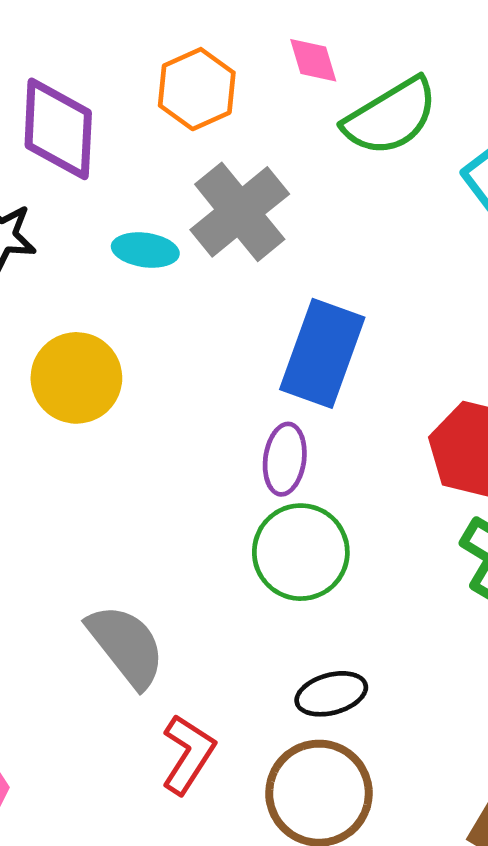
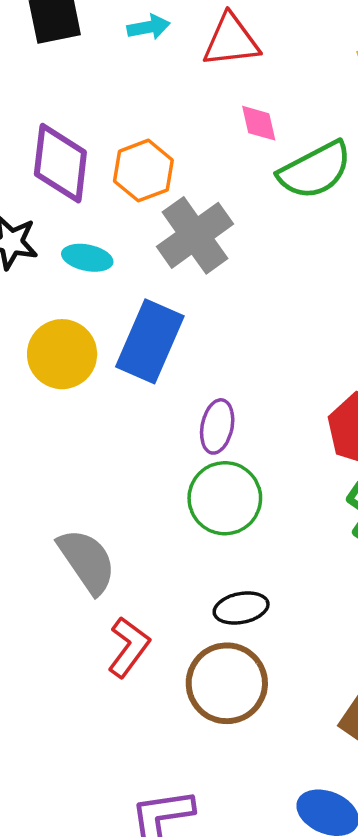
orange hexagon: (197, 89) -> (143, 171), moved
cyan ellipse: (145, 250) -> (87, 258), moved
blue rectangle: (322, 353) -> (150, 341), moved

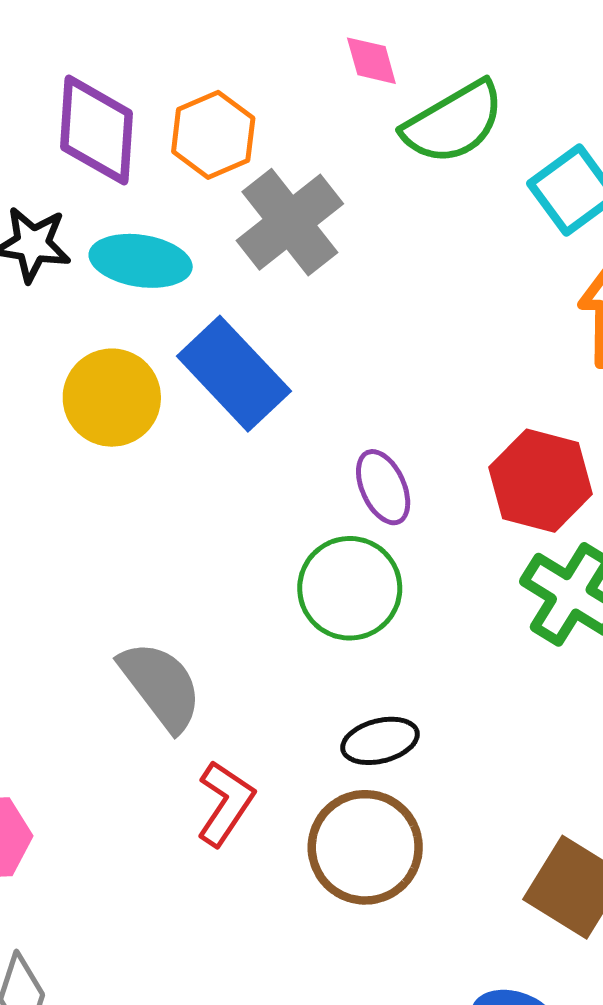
cyan ellipse: (87, 258) -> (141, 261), size x1.4
blue rectangle: (150, 341) -> (234, 374), turned -64
purple ellipse: (217, 426) -> (383, 487), moved, turned -33

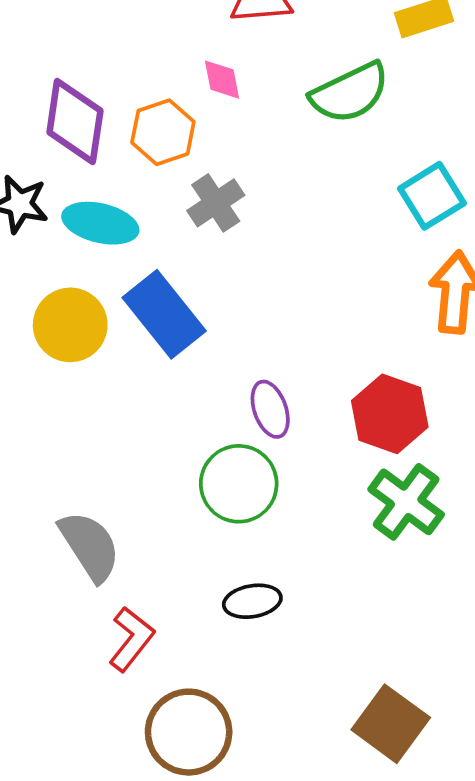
pink diamond: (371, 61) -> (222, 80), moved
green semicircle: (454, 123) -> (350, 93), moved
gray cross: (290, 222) -> (216, 203), size x0.7
brown circle: (365, 847) -> (189, 732), moved

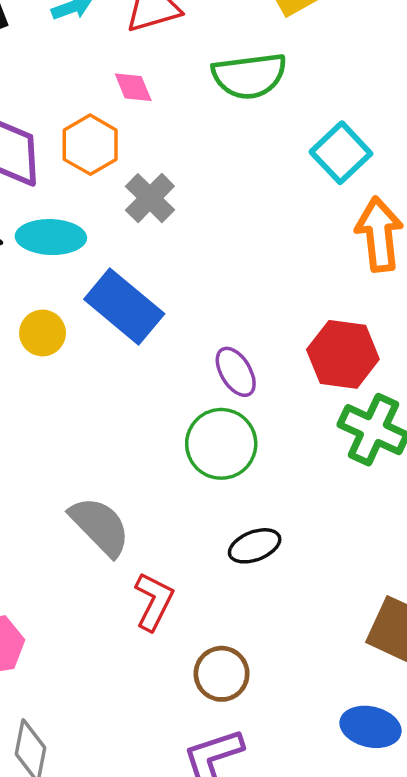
green semicircle: (350, 93) -> (249, 76), turned 30
yellow circle: (70, 325) -> (43, 333), size x0.7
brown circle: (189, 732) -> (222, 674), size x0.7

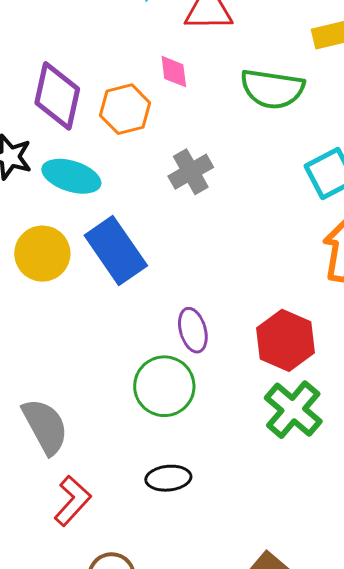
gray cross: (150, 198) -> (191, 172), moved
yellow circle: (43, 333) -> (42, 254), size x1.4

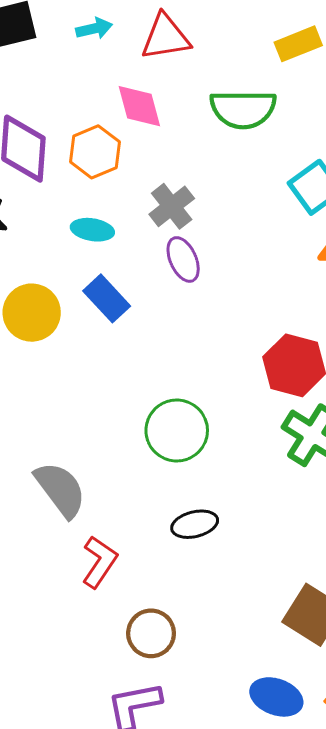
pink diamond: (174, 72) -> (139, 106), size x1.4
cyan ellipse: (71, 176) -> (92, 230), moved, size x0.7
blue rectangle: (116, 251) -> (107, 298), size x0.7
purple ellipse: (193, 330) -> (183, 259), moved

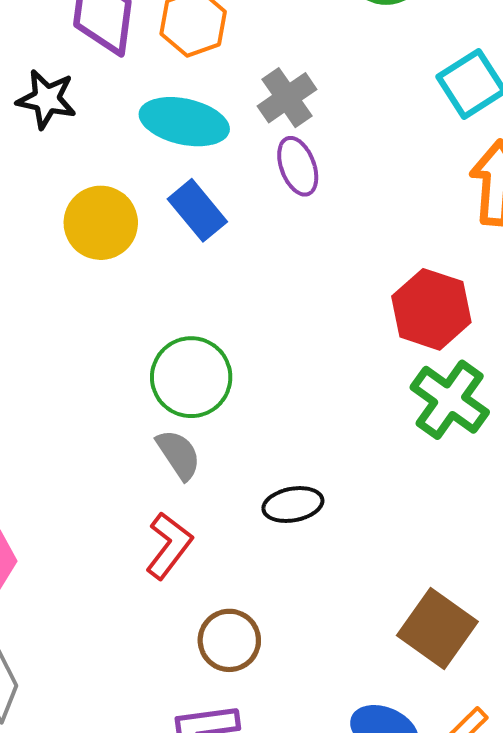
cyan ellipse: (92, 230) -> (184, 122), size x1.6
green circle: (177, 431) -> (191, 377), moved
gray semicircle: (60, 489) -> (179, 455), moved, size x0.7

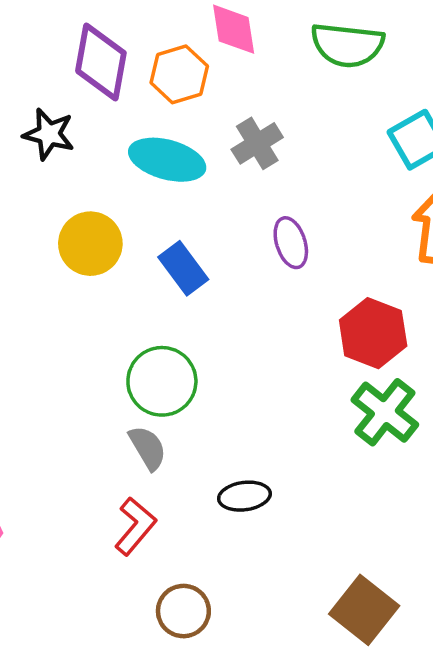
purple ellipse: (298, 166) -> (291, 243), moved
blue rectangle: (197, 210) -> (183, 268), moved

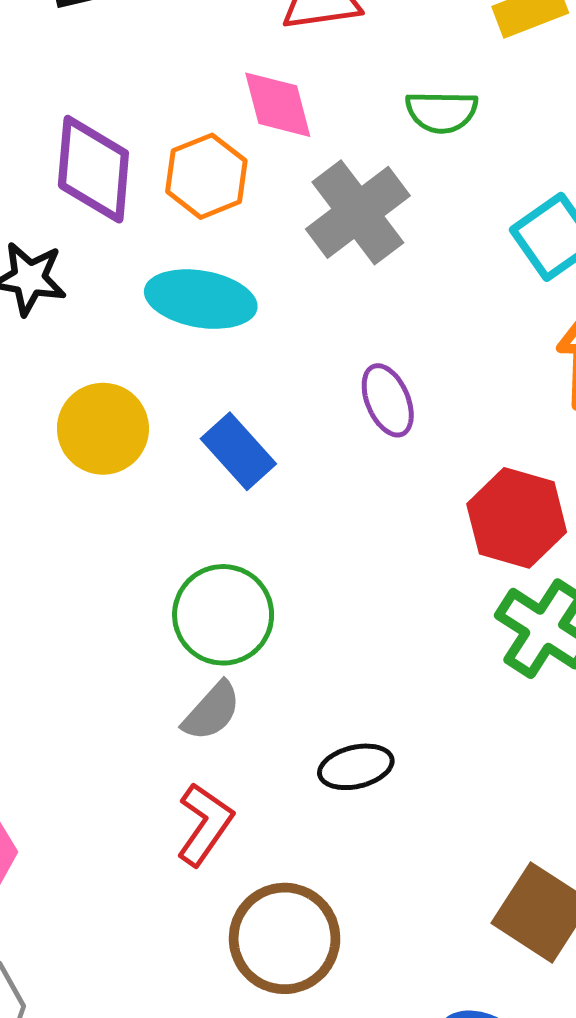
green semicircle: (347, 45) -> (442, 112), size x0.7
gray cross: (257, 143) -> (358, 212), moved, size x1.4
gray semicircle: (148, 448) -> (212, 711), turned 78
brown circle: (183, 611) -> (285, 938), size x1.4

